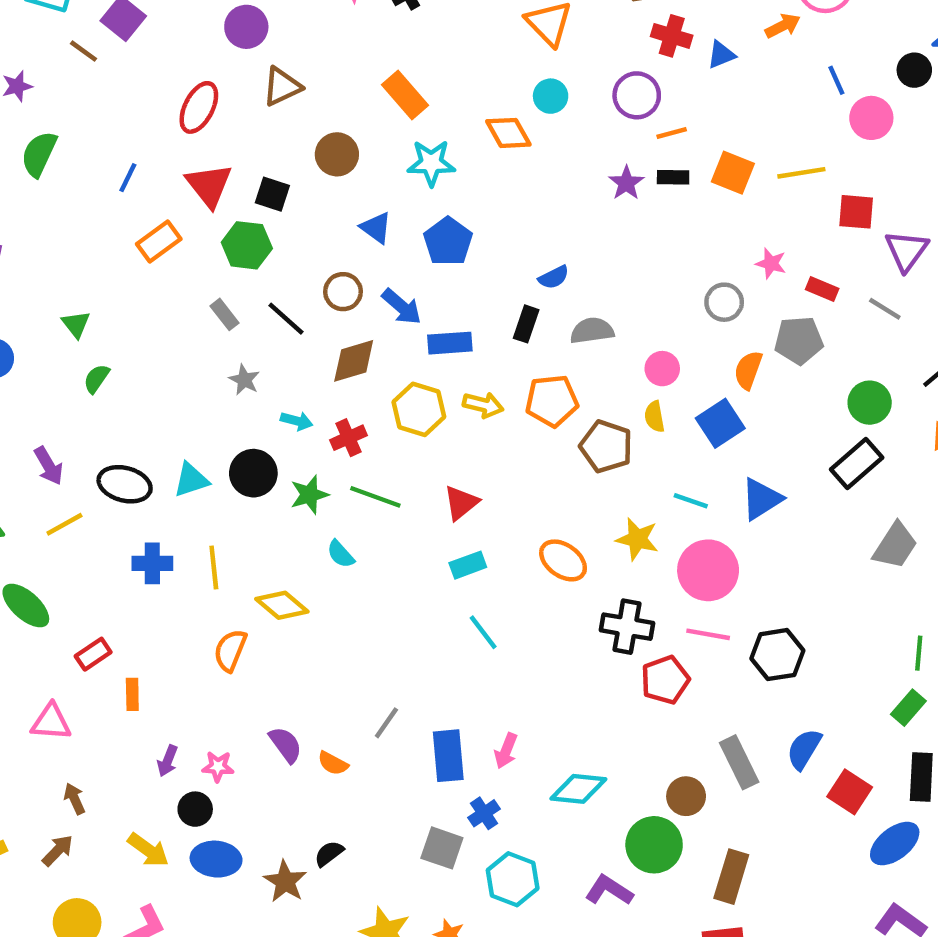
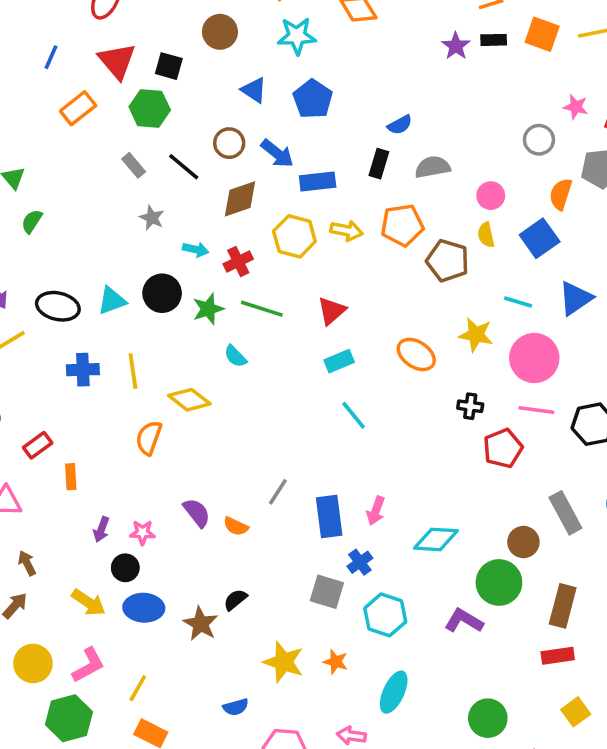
black cross: (627, 627) -> (470, 406), size x0.6

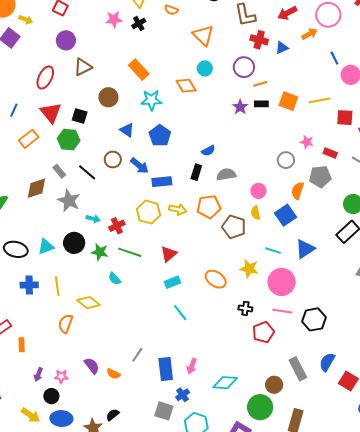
brown diamond: (240, 199) -> (36, 188), moved
gray star: (152, 218) -> (69, 201), size x1.6
green star: (208, 309) -> (100, 252), turned 30

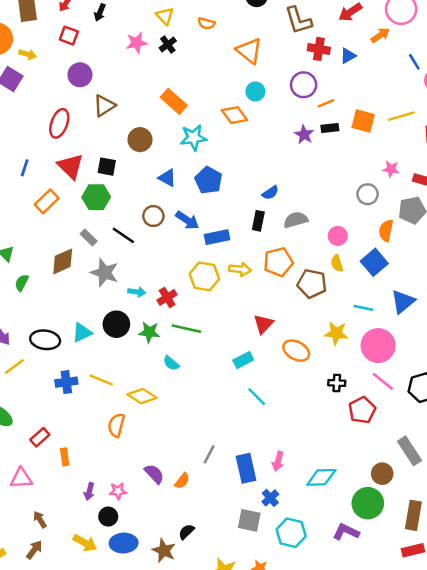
red triangle: (169, 254) -> (263, 324), moved
yellow line: (57, 286) -> (101, 380), turned -54
pink line: (282, 311) -> (383, 381), turned 36
orange semicircle: (113, 374) -> (182, 481), turned -72

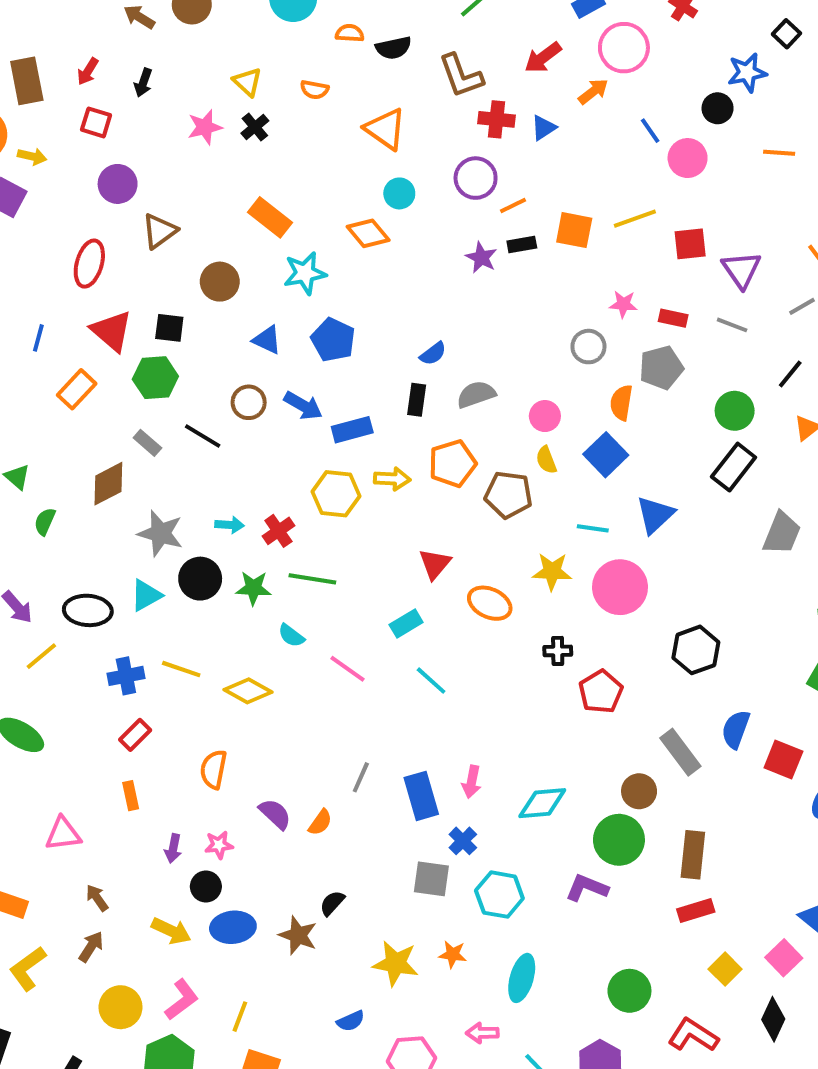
gray star: (105, 273) -> (161, 533), moved
pink line: (383, 381) -> (347, 669), moved
orange semicircle: (116, 425) -> (214, 769), moved
red rectangle: (40, 437) -> (135, 735), moved

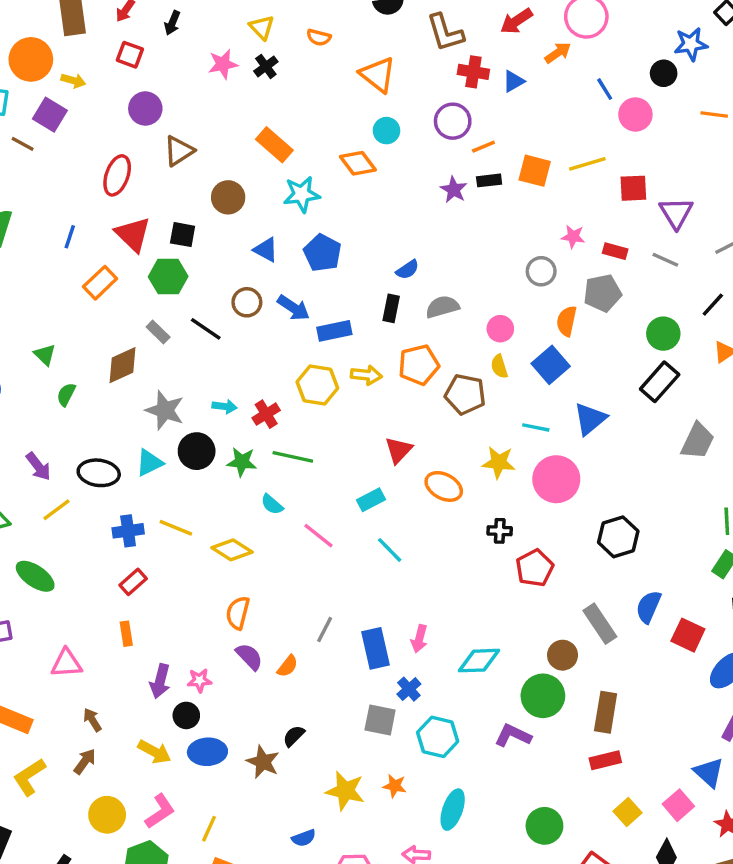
orange semicircle: (214, 769) -> (238, 613), moved
purple arrow: (173, 848) -> (160, 681), size x1.4

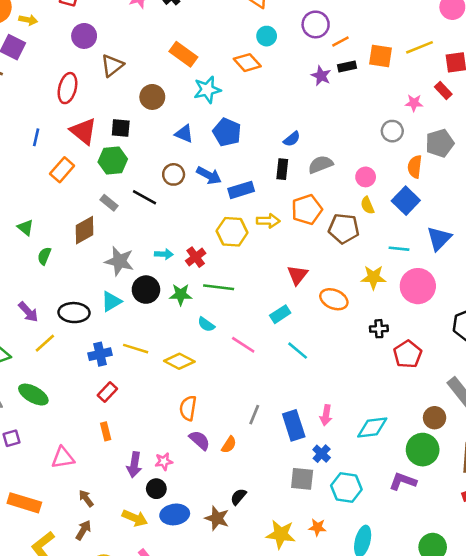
red rectangle: (615, 251) -> (443, 91), moved, turned 36

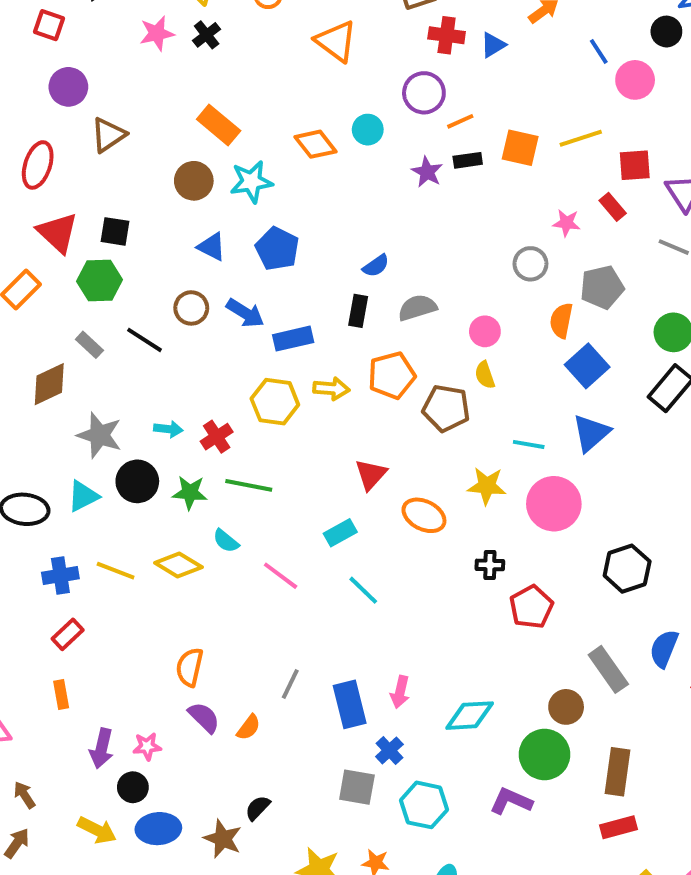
cyan circle: (267, 36) -> (368, 130), moved
brown circle: (152, 97) -> (194, 181), moved
blue square: (406, 201) -> (587, 366), moved
yellow diamond: (179, 361) -> (178, 565), moved

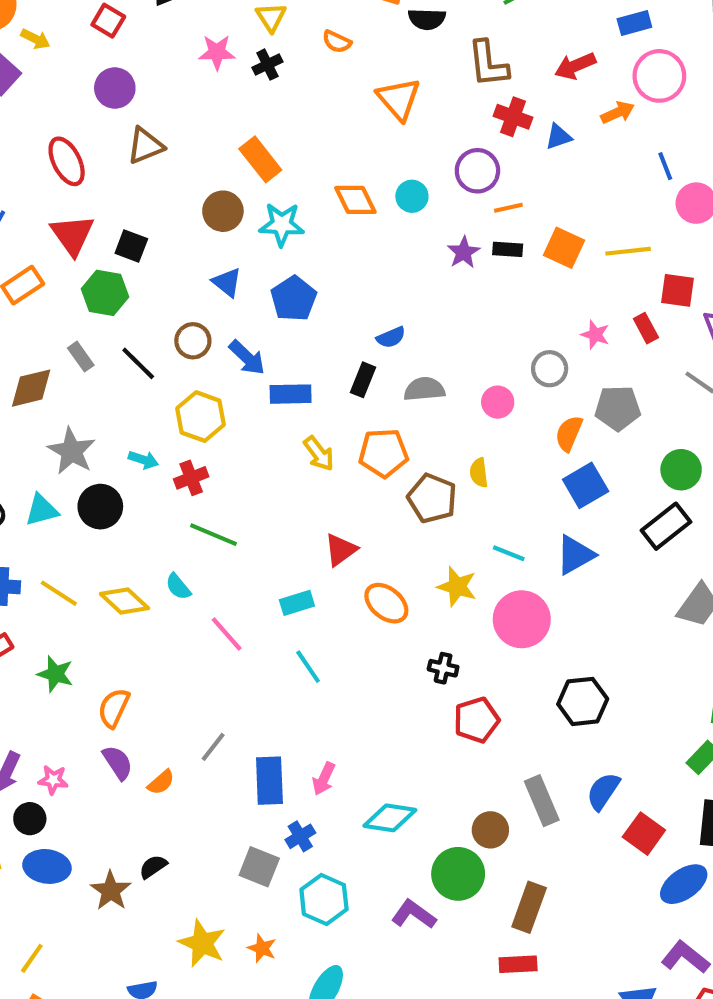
red ellipse: (38, 165) -> (67, 161), turned -57
pink circle: (485, 331) -> (498, 402), moved
yellow arrow: (331, 389) -> (319, 454), turned 36
yellow hexagon: (275, 402) -> (201, 417), moved
green star: (190, 493) -> (55, 674), moved

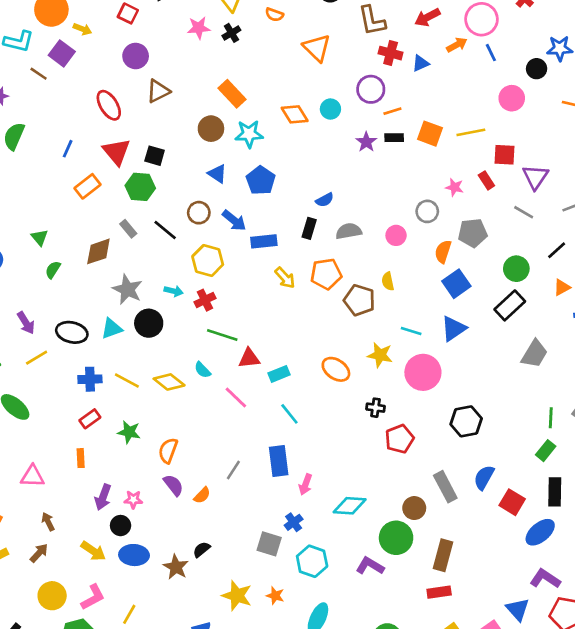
blue line: (665, 166) -> (491, 53), moved
red triangle: (341, 550) -> (249, 358), moved, turned 35
blue rectangle: (269, 781) -> (279, 461), moved

